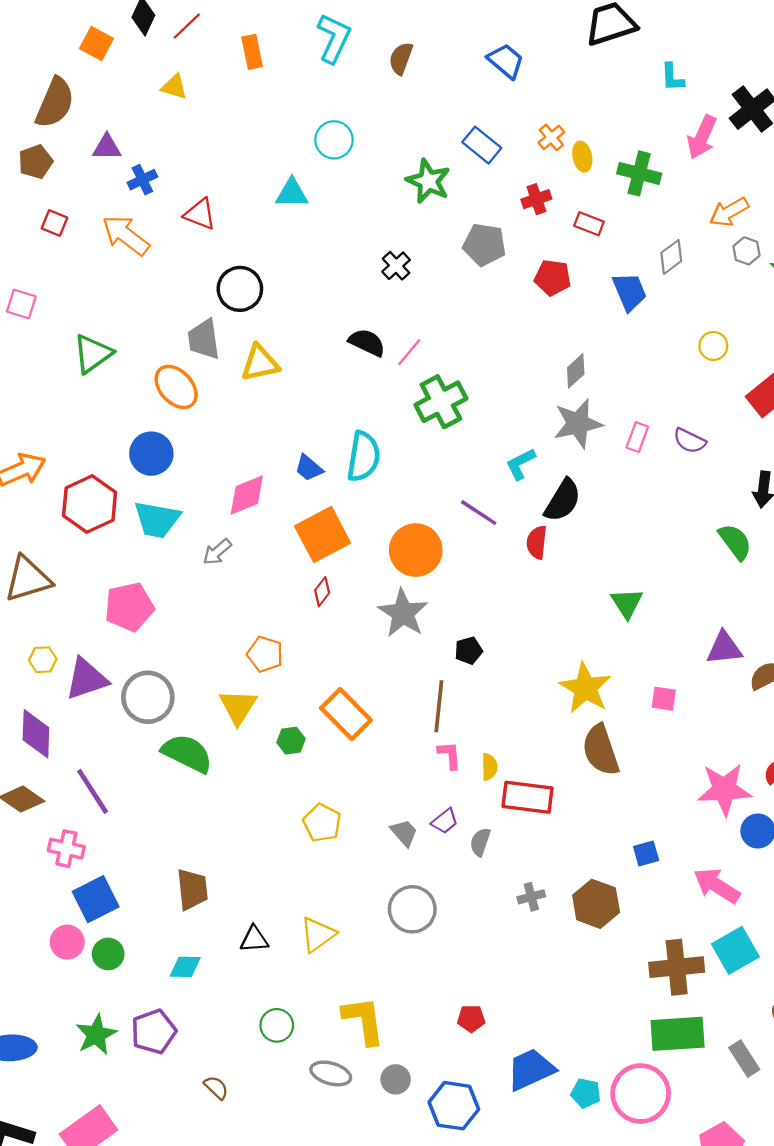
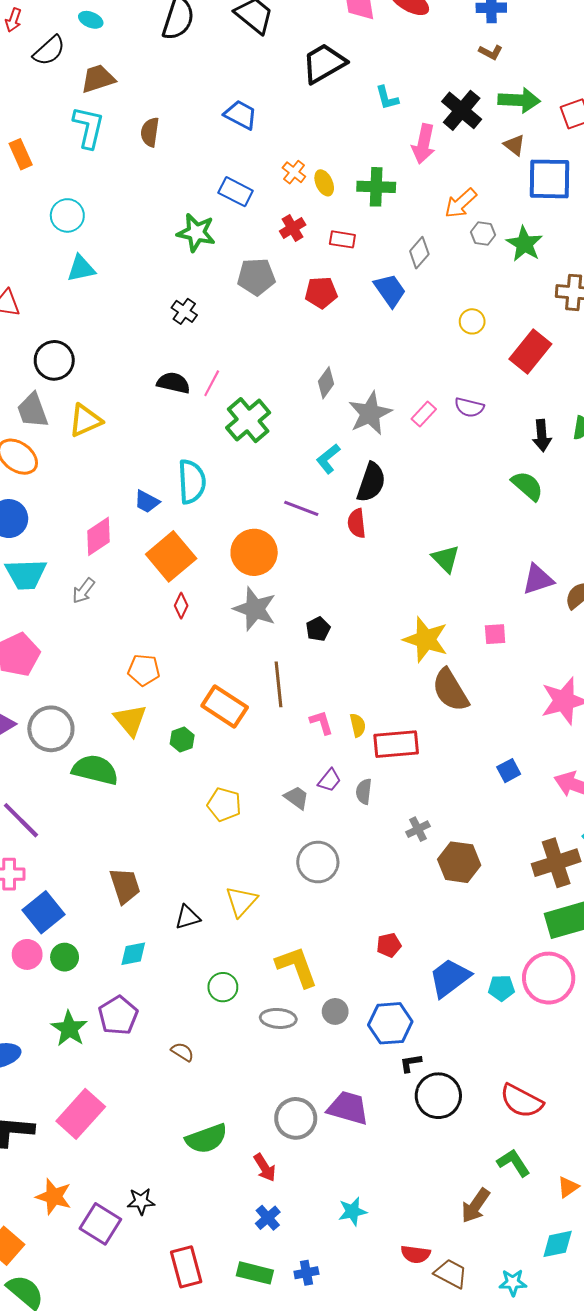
cyan circle: (334, 140) -> (67, 215), moved
gray diamond: (576, 371) -> (326, 383), moved
pink rectangle: (637, 437) -> (424, 414), turned 35
brown line: (439, 706) -> (279, 684), moved
brown hexagon: (596, 904) -> (459, 862), moved

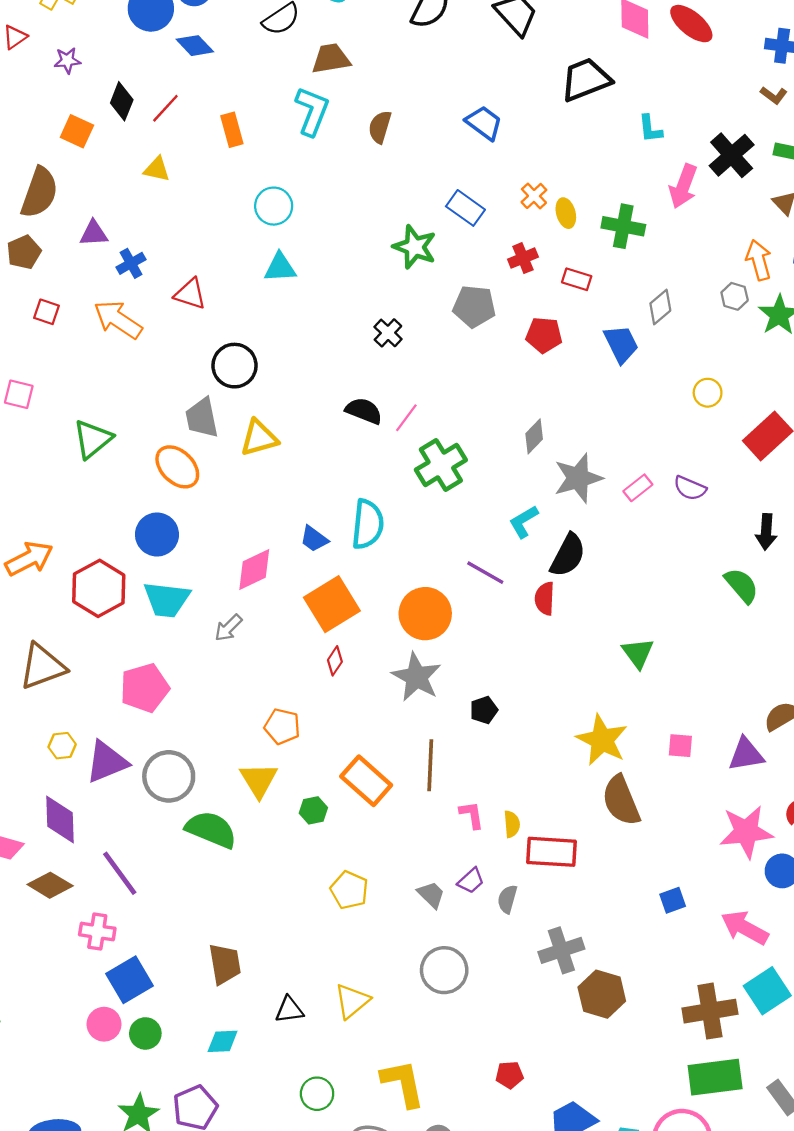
orange arrow: (461, 203) -> (759, 260), moved, turned 108
purple triangle: (538, 579) -> (746, 754), moved
gray cross: (418, 829) -> (561, 950), size x1.6

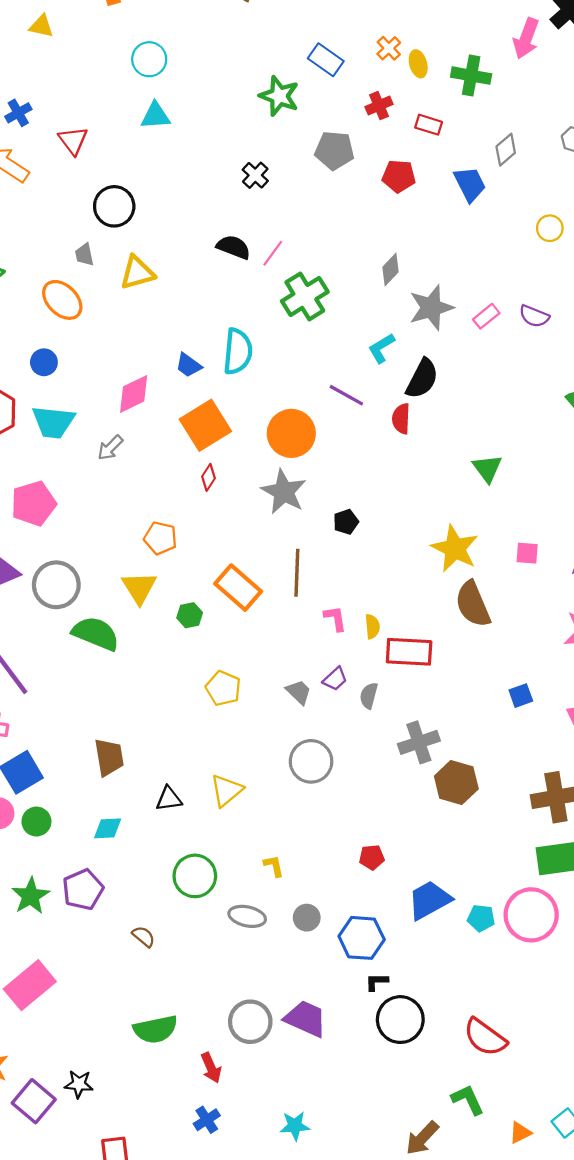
red triangle: (190, 294) -> (73, 141), turned 36
gray trapezoid: (202, 418) -> (84, 255), size x0.6
blue circle: (157, 534) -> (44, 362), size x0.7
yellow L-shape: (403, 1083) -> (274, 866), size x0.5
green circle: (317, 1094) -> (195, 876), size x1.4

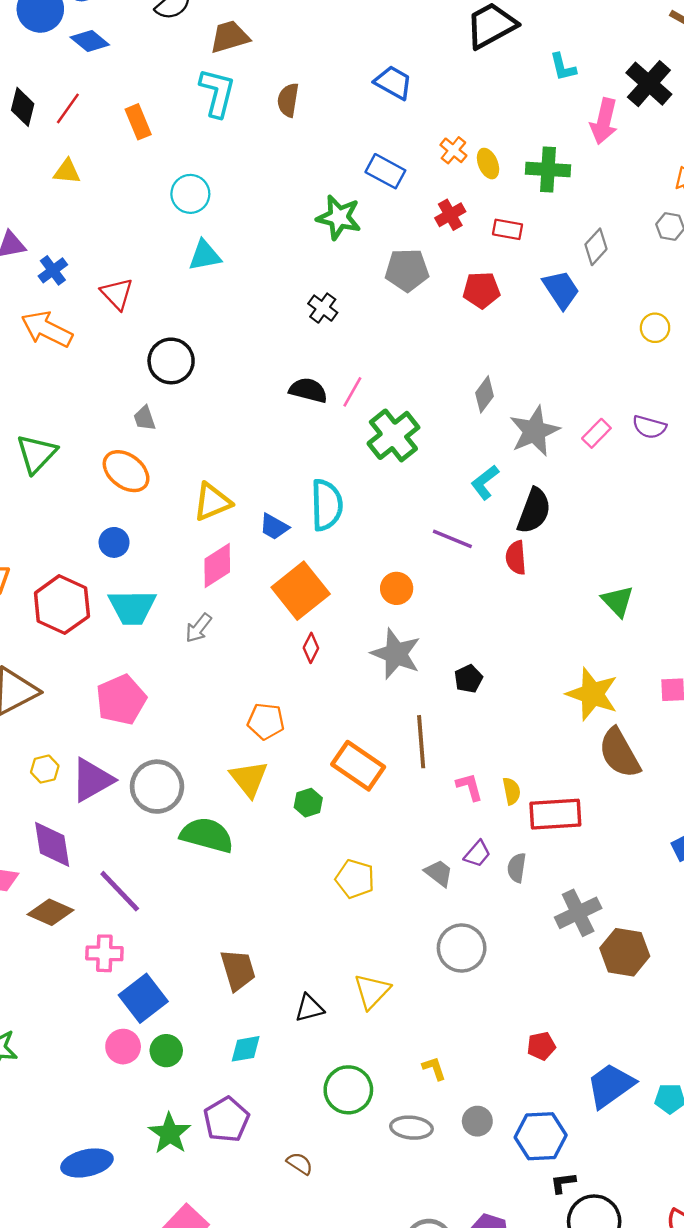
yellow triangle: (137, 273) -> (212, 502), moved
orange circle: (291, 433) -> (397, 588), size x0.6

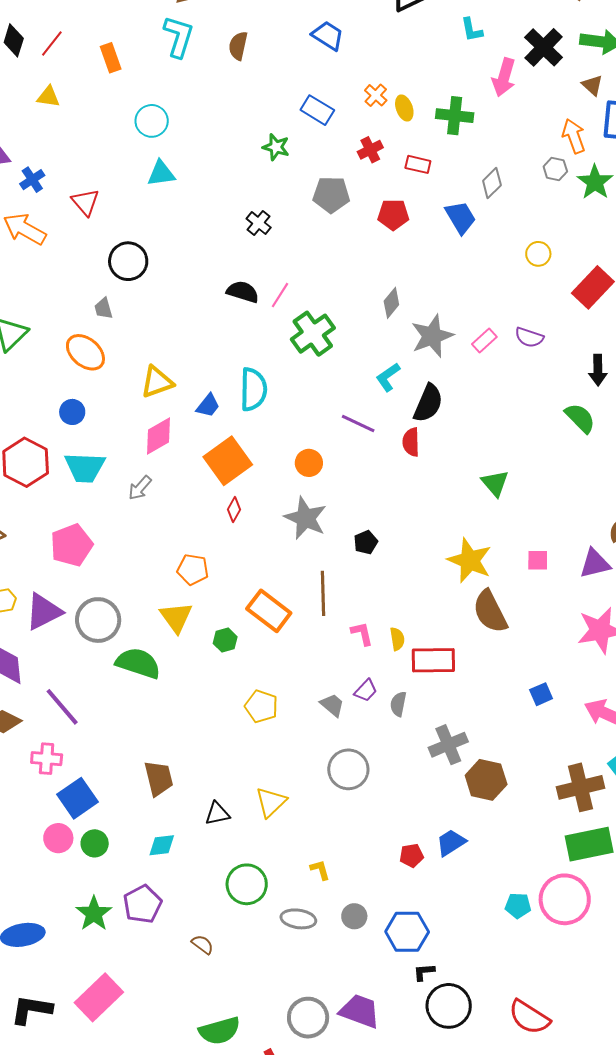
green star: (339, 217) -> (276, 147), size x0.7
blue trapezoid: (274, 527) -> (208, 406), turned -84
blue trapezoid: (610, 1085) -> (451, 843), moved, size x0.7

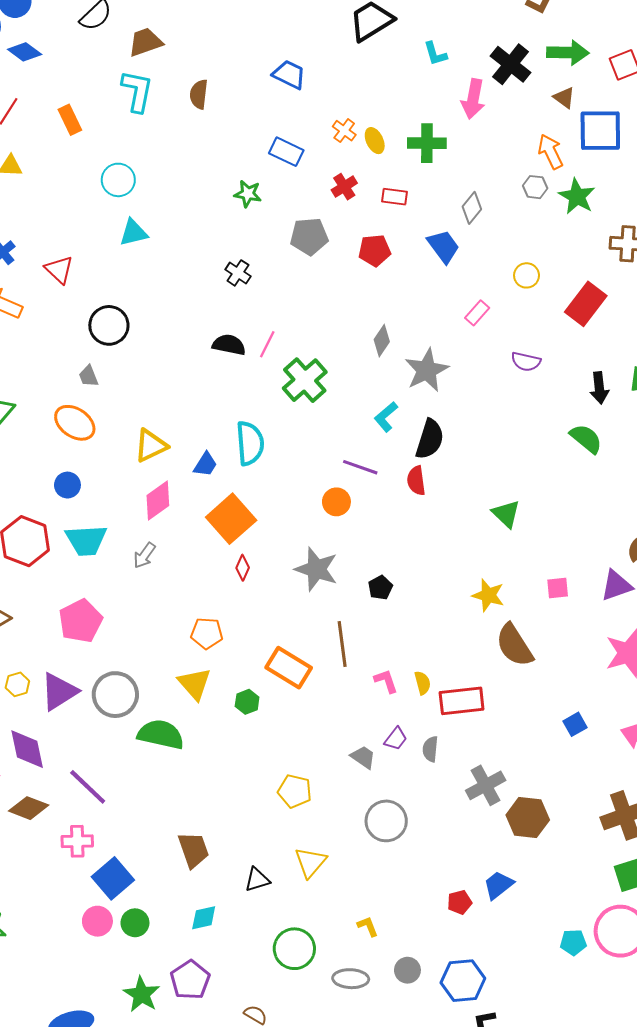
pink rectangle: (484, 340) -> (477, 313), moved
orange circle: (309, 463) -> (336, 502), moved
yellow star: (470, 560) -> (488, 595), size x0.7
yellow pentagon: (261, 706) -> (295, 791), moved

